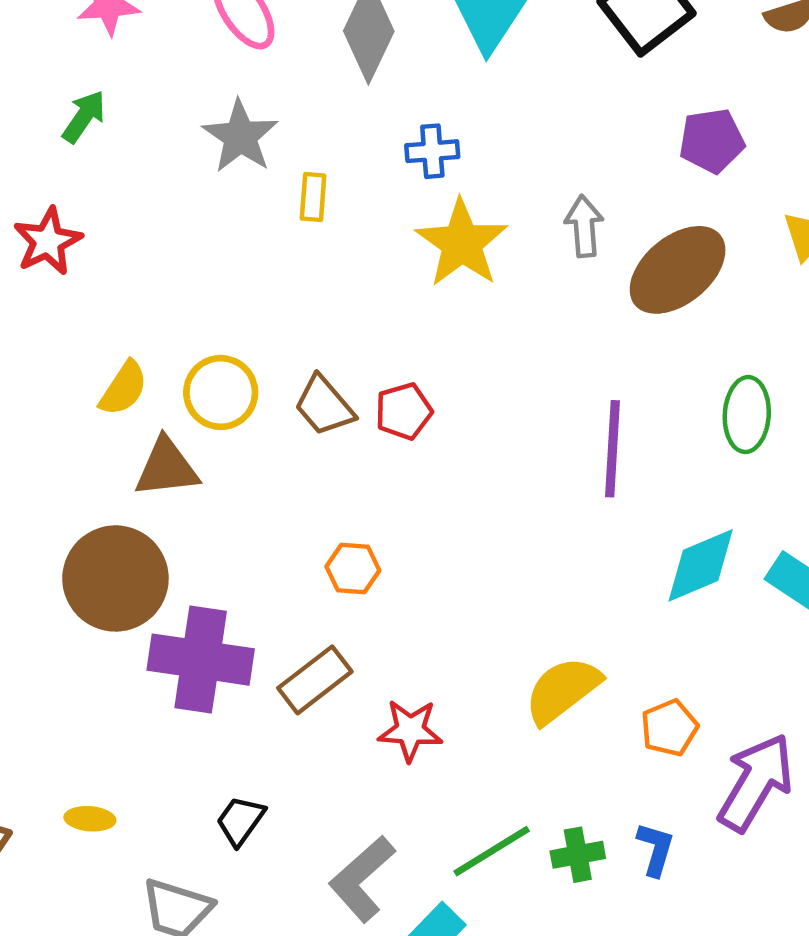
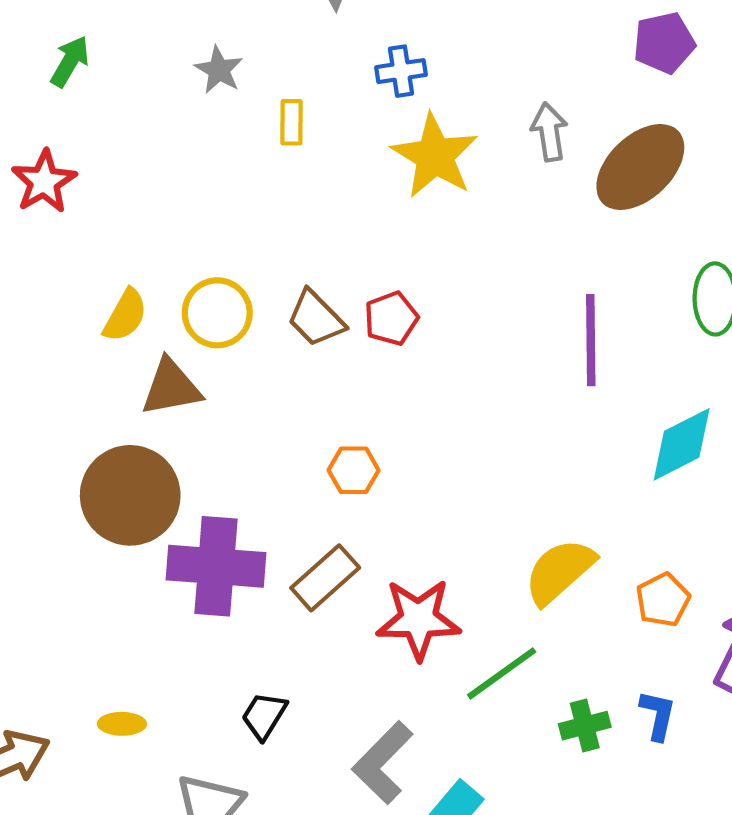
gray star: (240, 136) -> (219, 70), size x0.7
red star: (410, 730) -> (418, 619), size x1.4
green line: (492, 851) -> (502, 673), moved

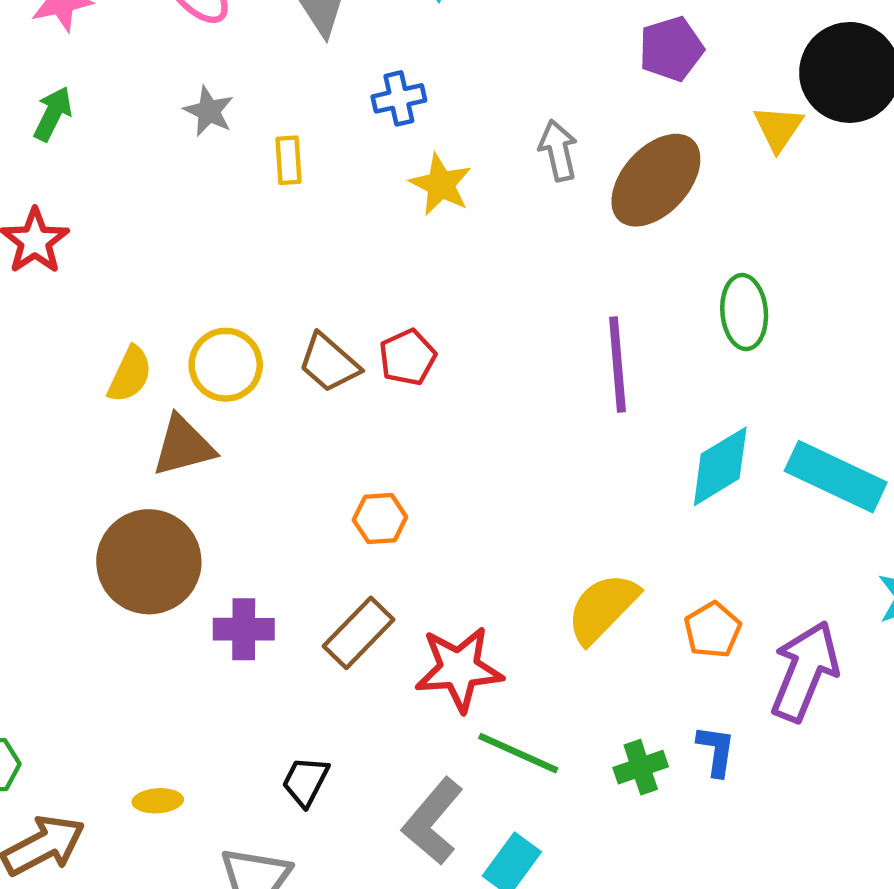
yellow star: (435, 156) -> (441, 184), size x0.7
purple cross: (216, 566) -> (244, 629), size x0.6
green line: (502, 673) -> (518, 753), moved, turned 64

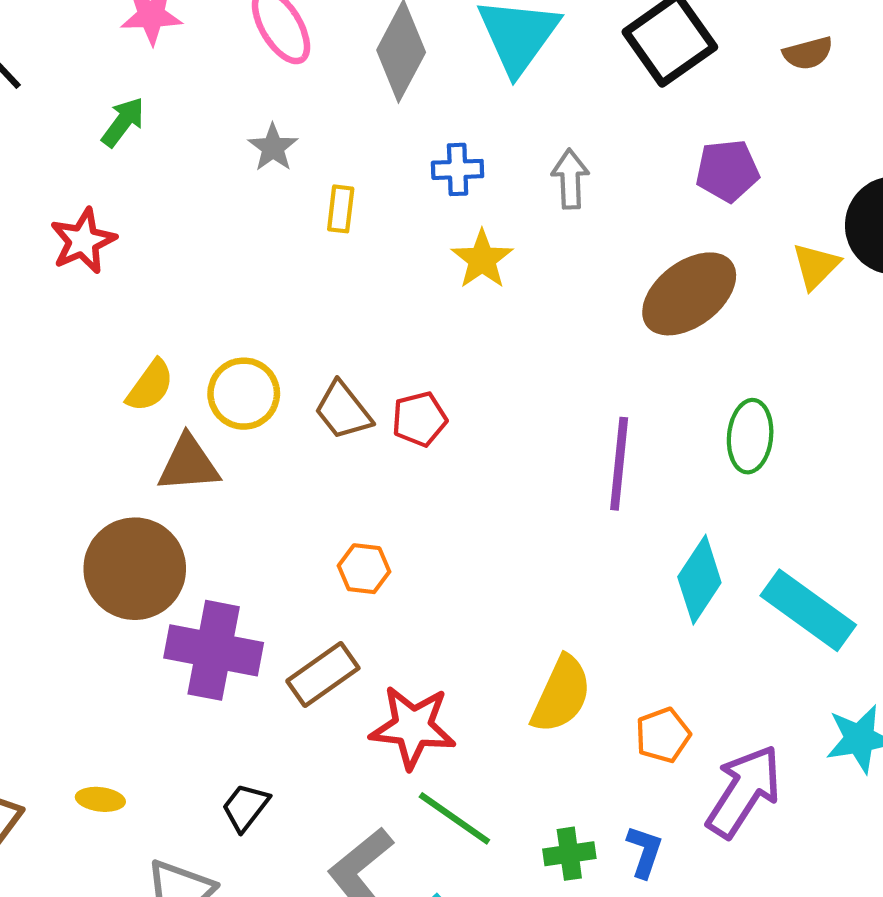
gray arrow: (558, 150) -> (570, 179), moved
cyan diamond: (720, 466) -> (699, 580), turned -36
yellow semicircle: (603, 608) -> (561, 695), turned 150
purple cross: (244, 629) -> (214, 650), size x1.6

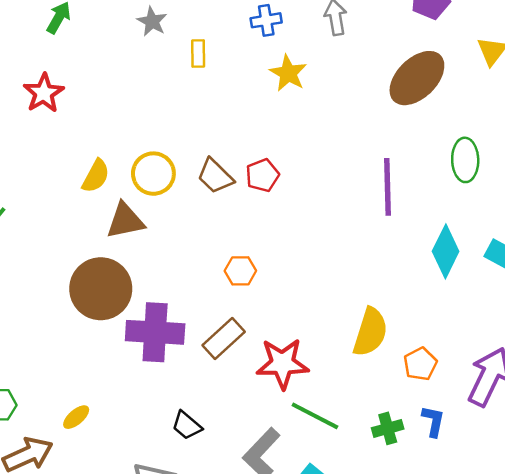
orange pentagon: (663, 735) -> (420, 364), moved
yellow ellipse: (100, 799) -> (76, 417), moved, turned -40
black trapezoid: (245, 807) -> (187, 425), turned -80

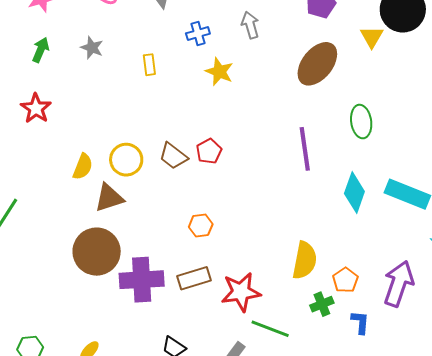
gray star: (152, 21) -> (92, 48), moved
brown rectangle: (224, 338) -> (194, 278), turned 32
green cross: (388, 428) -> (322, 304), moved

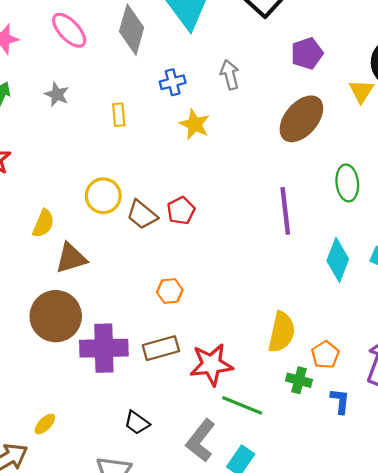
yellow circle: (126, 160) -> (103, 196), moved
green cross: (322, 304) -> (299, 380), turned 35

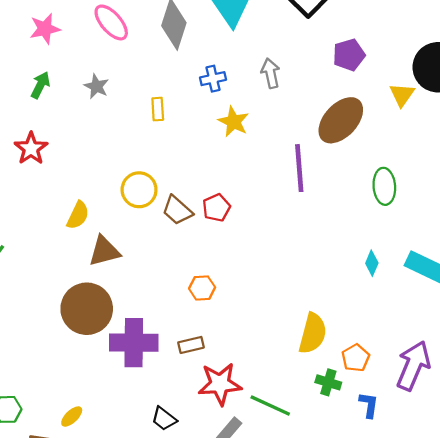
purple line: (285, 211) -> (299, 168), moved
cyan diamond: (338, 260) -> (372, 263), size x0.6
brown rectangle: (161, 348) -> (191, 345), size x0.7
red star: (211, 365) -> (220, 384), moved

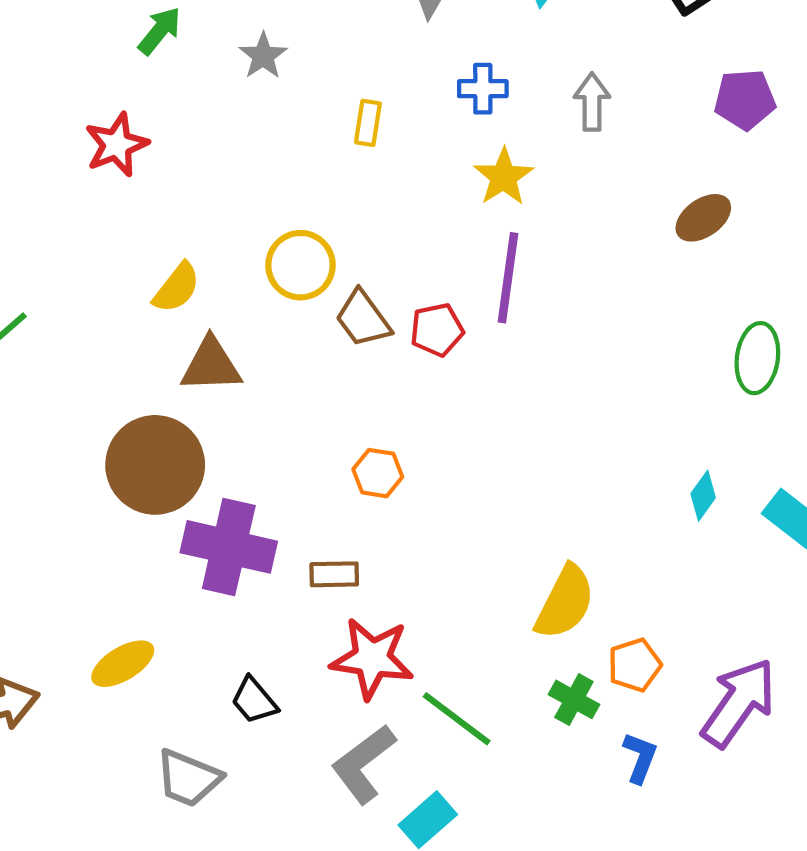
brown ellipse: (341, 120) -> (703, 218), size x0.6
purple line: (299, 168) -> (508, 278), moved
yellow ellipse: (72, 417) -> (123, 664), moved, size x1.4

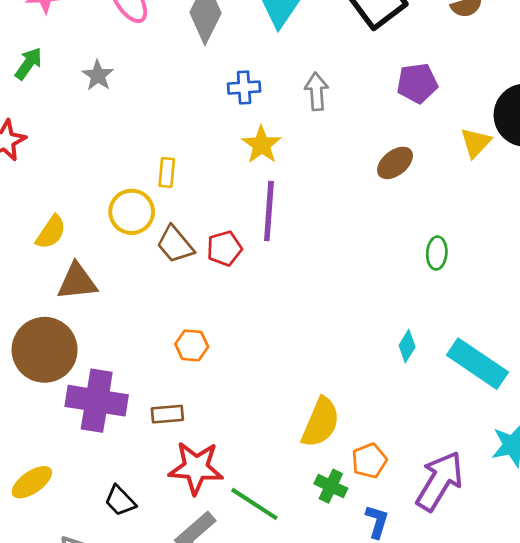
yellow rectangle: (368, 123) -> (167, 173), moved
green ellipse: (757, 358) -> (437, 253), size x0.7

